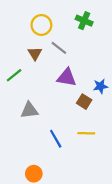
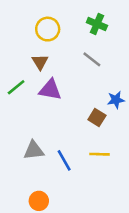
gray line: (59, 48) -> (92, 59), moved
purple triangle: (67, 77) -> (50, 90), moved
gray triangle: (29, 110) -> (34, 150), moved

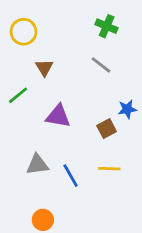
yellow circle: (48, 29) -> (24, 32), moved
purple triangle: (50, 90) -> (58, 116), moved
brown square: (97, 118) -> (107, 129), turned 30

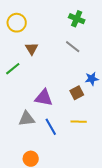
purple triangle: (58, 116) -> (44, 98), moved

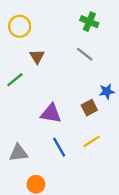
gray triangle: (27, 119) -> (18, 153), moved
yellow line: (79, 122) -> (92, 141), turned -35

